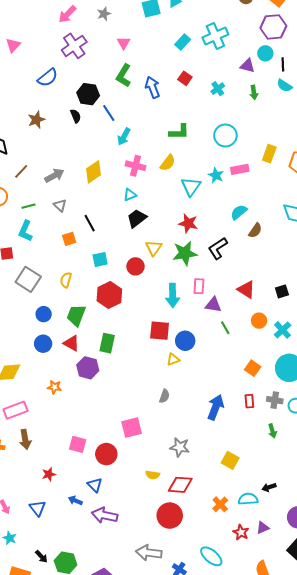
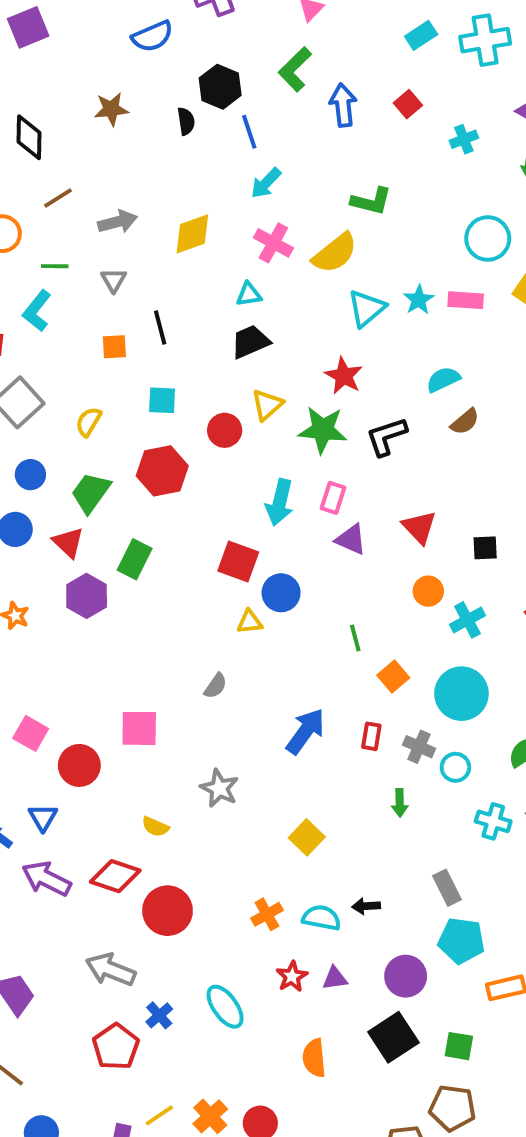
cyan circle: (225, 135) -> (488, 238), moved
yellow semicircle: (168, 163) -> (335, 253), size x1.4
green line: (225, 328) -> (355, 638), moved
red diamond: (180, 485) -> (115, 876), moved

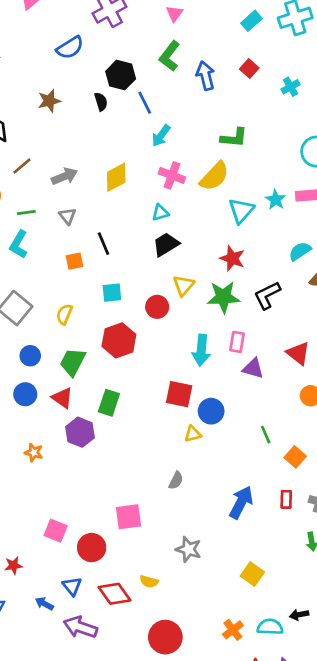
red diamond: (115, 876) -> (115, 594), moved, turned 44

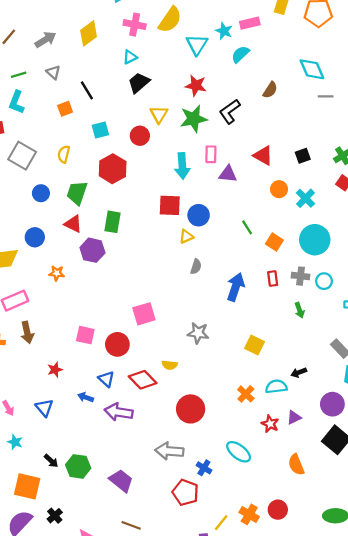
cyan semicircle: (300, 251) -> (240, 54), moved
blue circle: (25, 394) -> (35, 237), moved
gray semicircle: (176, 480) -> (196, 267), moved

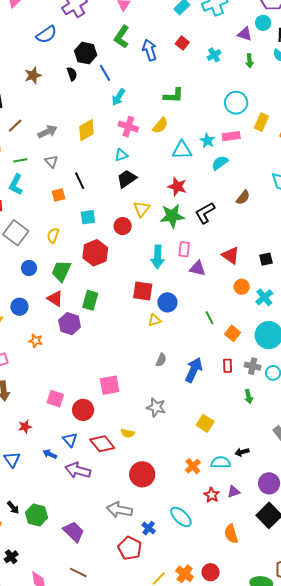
yellow semicircle: (170, 20) -> (160, 125), size x0.7
cyan triangle: (197, 45) -> (182, 150), turned 50
gray semicircle: (196, 267) -> (161, 360), moved

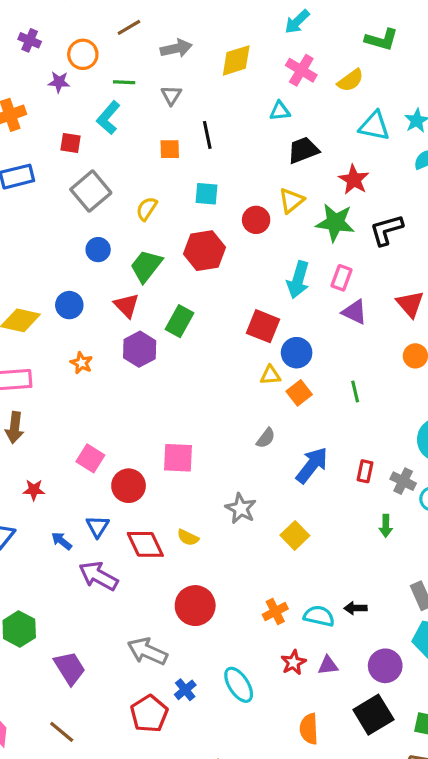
black trapezoid: (127, 179) -> (303, 150), moved
orange square: (233, 333) -> (299, 393), moved
yellow square: (205, 423) -> (295, 535), moved

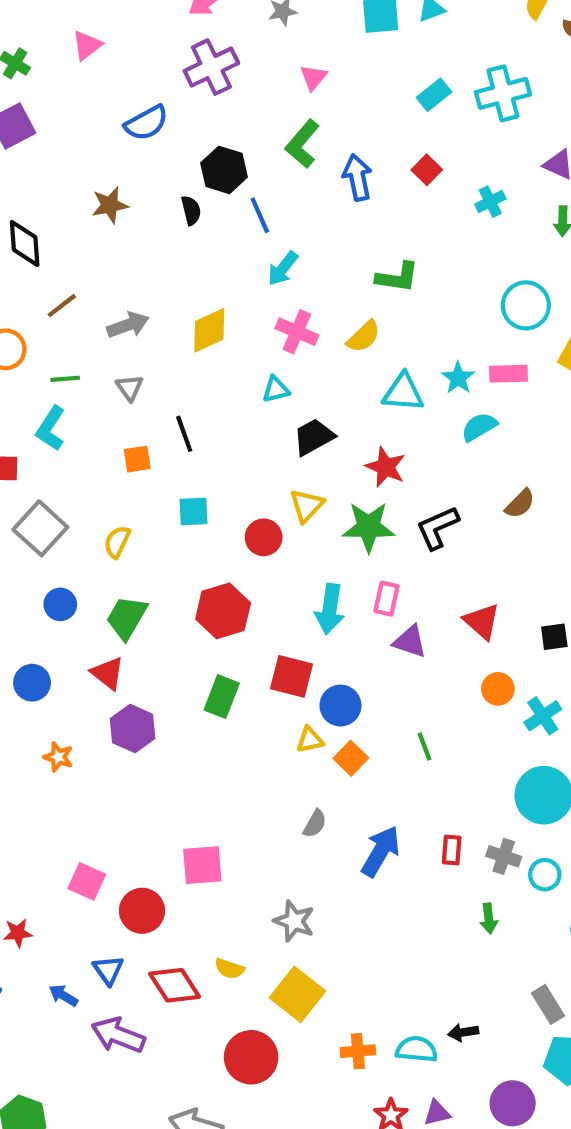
red hexagon: (205, 251) -> (223, 611), moved
green rectangle: (180, 321) -> (222, 697), moved
yellow square: (295, 535) -> (297, 994), moved, size x1.4
orange cross: (275, 612) -> (358, 1051), turned 30

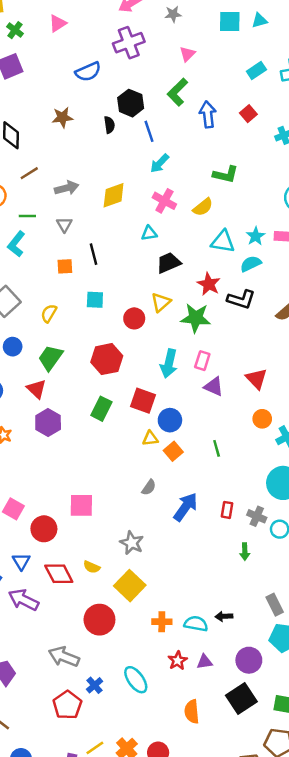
cyan semicircle: (479, 427) -> (251, 264), moved
black L-shape: (437, 528) -> (241, 299), moved, turned -144

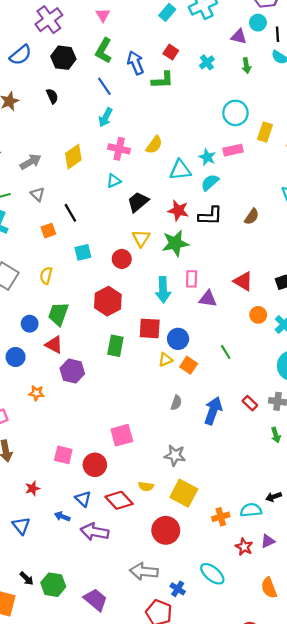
black hexagon: (131, 103) -> (63, 58), moved
blue line: (149, 131) -> (104, 86), moved
green L-shape: (226, 174) -> (163, 80), moved
blue circle: (13, 347) -> (30, 324), moved
red rectangle: (227, 510) -> (250, 403), turned -40

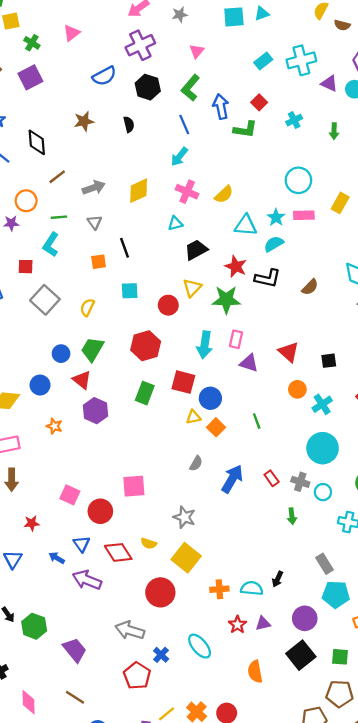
purple triangle: (239, 37) -> (329, 83), moved
cyan circle: (235, 113) -> (298, 180), moved
black arrow: (274, 497) -> (278, 579), turned -56

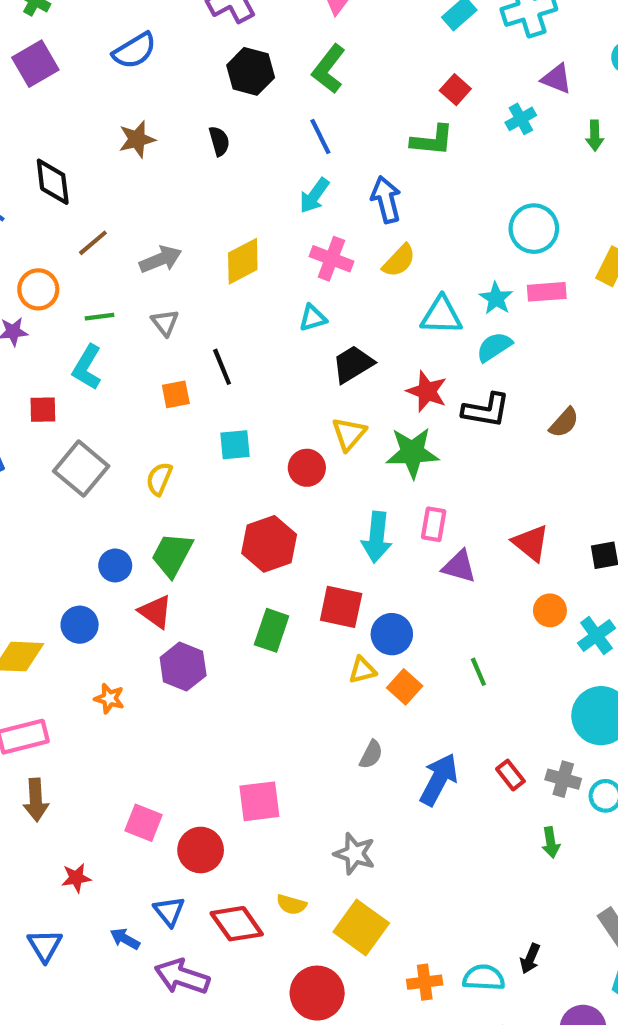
blue semicircle: (104, 76) -> (134, 51), moved
purple triangle: (329, 83) -> (557, 79), moved
blue arrow: (221, 106) -> (386, 200), moved

